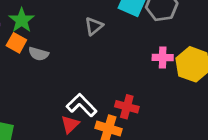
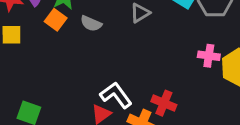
gray semicircle: (39, 54) -> (91, 23), moved

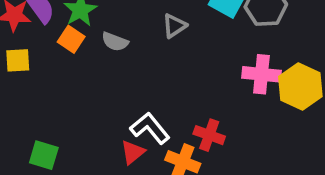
pink cross: (209, 56) -> (261, 74), size x1.4

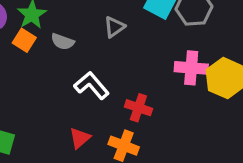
white L-shape: (150, 128) -> (92, 85), moved
red cross: (209, 135) -> (138, 108), moved

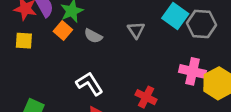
gray triangle: (114, 27) -> (136, 30), turned -36
white L-shape: (92, 85) -> (90, 84), moved

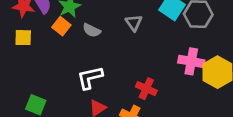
white L-shape: (90, 84) -> (90, 78), turned -68

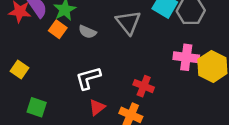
gray triangle: (134, 23) -> (128, 22), size x1.5
yellow square: (23, 38) -> (20, 69), moved, turned 36

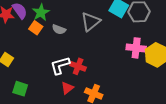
gray triangle: (128, 22) -> (90, 22), turned 30
red cross: (144, 86) -> (78, 66), moved

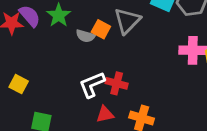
orange square: (36, 28) -> (101, 29), moved
red triangle: (67, 88) -> (105, 114), turned 32

